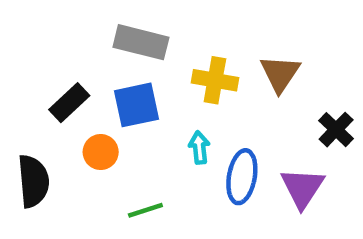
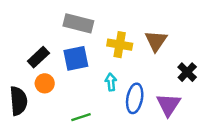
orange circle: (101, 152) -> (45, 83), moved

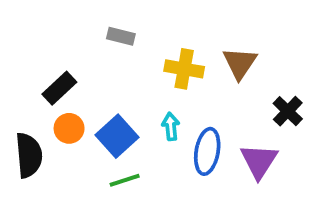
gray rectangle: (78, 23) -> (121, 36), size x0.6
blue square: (76, 58) -> (117, 136), moved, turned -30

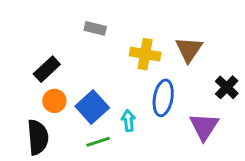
cyan arrow: (171, 126) -> (128, 121), moved
blue ellipse: (207, 151) -> (163, 98), moved
black semicircle: (29, 155) -> (38, 137), moved

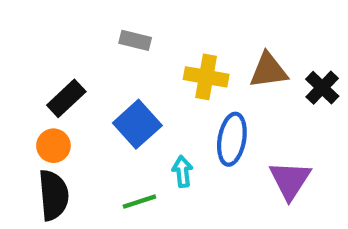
brown triangle: (189, 50) -> (268, 70), turned 48
black cross: (227, 87) -> (322, 88), moved
orange circle: (54, 101) -> (53, 146), moved
blue square: (92, 107) -> (137, 124), moved

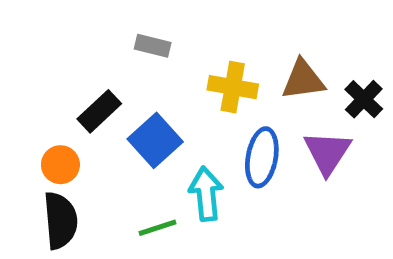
black rectangle: (66, 98) -> (99, 111), moved
cyan arrow: (182, 171) -> (206, 194), size x1.5
purple triangle: (290, 180) -> (327, 153), moved

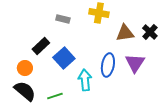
yellow cross: (233, 87) -> (99, 13), moved
black cross: (364, 99) -> (150, 32), moved
black semicircle: (60, 220) -> (25, 91), turned -45
green line: (158, 228) -> (55, 96), moved

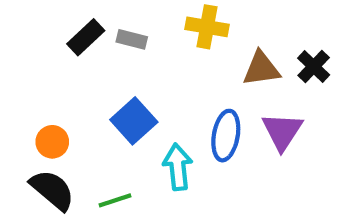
black rectangle: (41, 46) -> (86, 37), moved

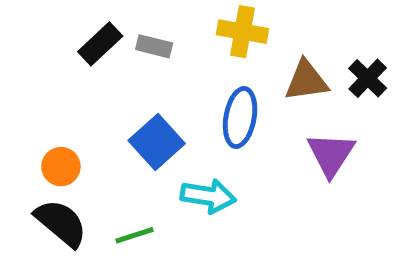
blue ellipse: (226, 136) -> (240, 118), moved
cyan arrow: (178, 167) -> (208, 196), turned 105

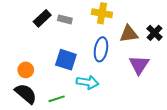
blue square: (157, 142) -> (66, 60), turned -30

